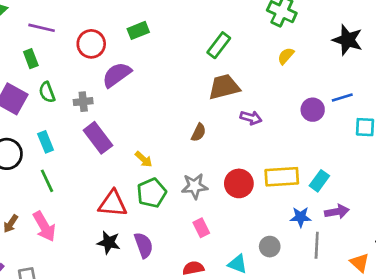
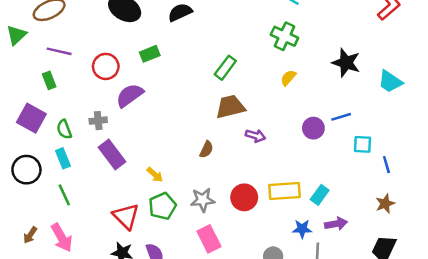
green semicircle: (47, 92) -> (64, 129), moved
red triangle: (113, 204) -> (126, 216), turned 40
pink rectangle: (201, 228) -> (209, 239), size x1.5

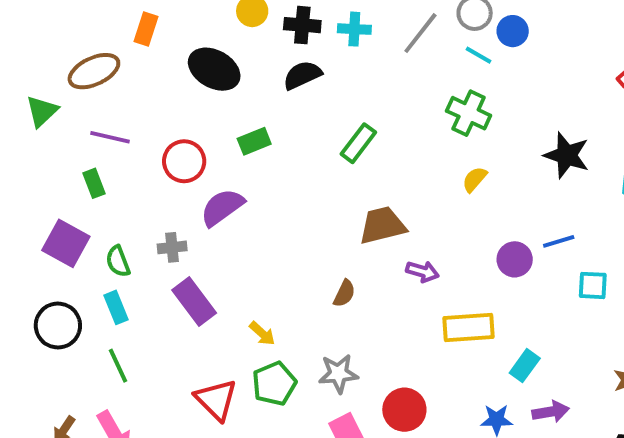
green rectangle: (225, 68) -> (358, 143), moved
yellow rectangle: (284, 191) -> (469, 328), moved
red circle: (244, 197) -> (404, 410), moved

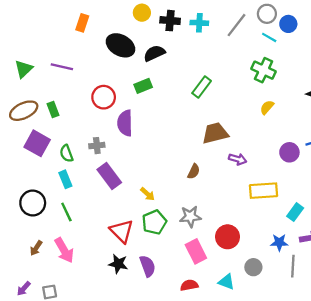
brown ellipse: (94, 71) -> (24, 111), moved
black semicircle: (302, 75) -> (154, 53), moved
purple line: (110, 137) -> (62, 67), moved
purple semicircle: (222, 207) -> (125, 123), turned -55
black circle: (58, 326) -> (33, 203), moved

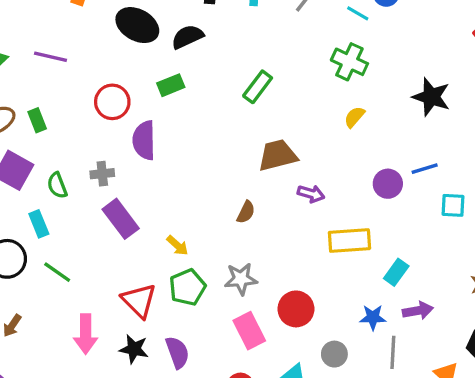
cyan rectangle: (65, 179) -> (39, 224), moved
green line: (66, 212) -> (57, 272), turned -30
pink arrow: (64, 250) -> (86, 334), moved, turned 30

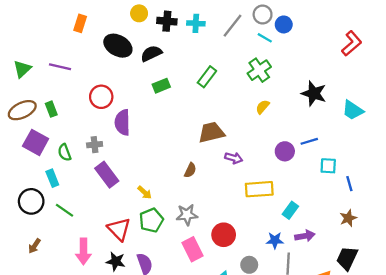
green cross: (349, 62) -> (259, 70), turned 30
green rectangle: (171, 85) -> (161, 86), moved
green rectangle: (258, 87) -> (207, 77), moved

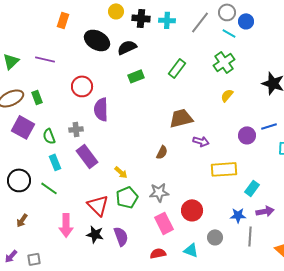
cyan rectangle: (52, 178) -> (55, 162), moved

